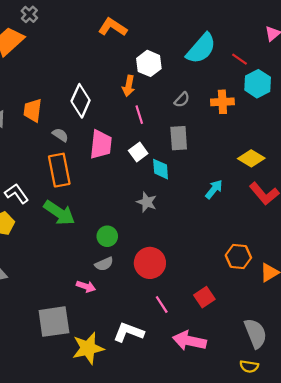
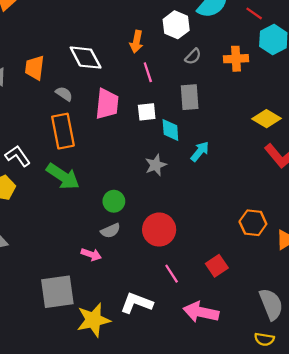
white hexagon: (149, 63) -> (176, 25), moved
white diamond: (81, 101) -> (86, 58), turned -52
white square: (138, 152) -> (147, 112), turned 30
cyan arrow: (214, 189) -> (200, 151), moved
gray star: (147, 202) -> (156, 165), turned 30

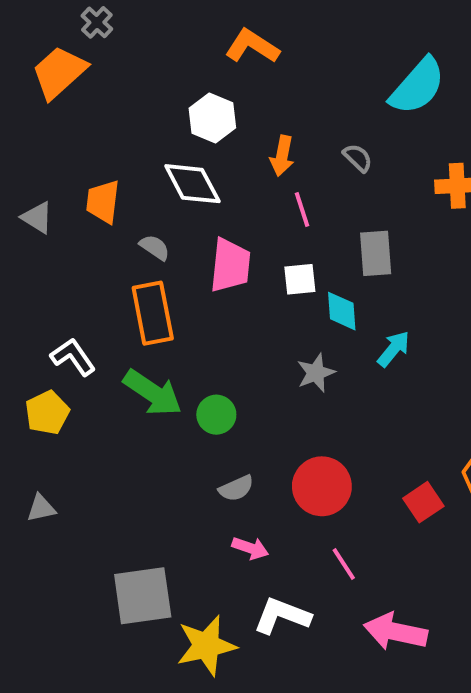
white hexagon: (176, 25) -> (212, 118), moved
gray semicircle: (193, 56) -> (358, 158), moved, turned -90
green circle: (114, 201) -> (216, 415), moved
pink arrow: (91, 254) -> (250, 548), moved
red square: (217, 266) -> (423, 502), moved

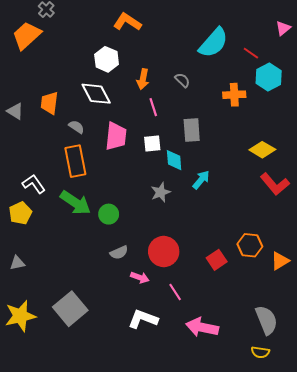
pink arrow: (250, 548) -> (140, 277), moved
gray square: (143, 596) -> (70, 309), turned -32
yellow star: (206, 646) -> (20, 316), moved

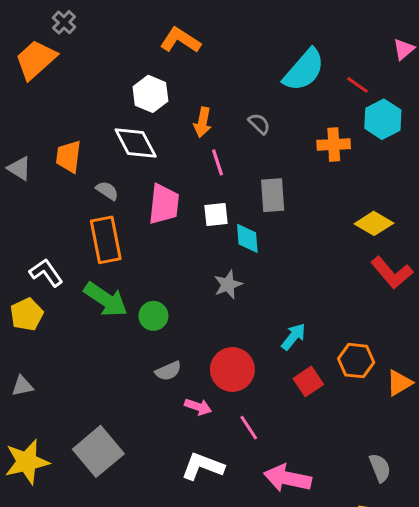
cyan arrow: (201, 180) -> (293, 337), moved
gray semicircle: (266, 320) -> (380, 468), size x0.7

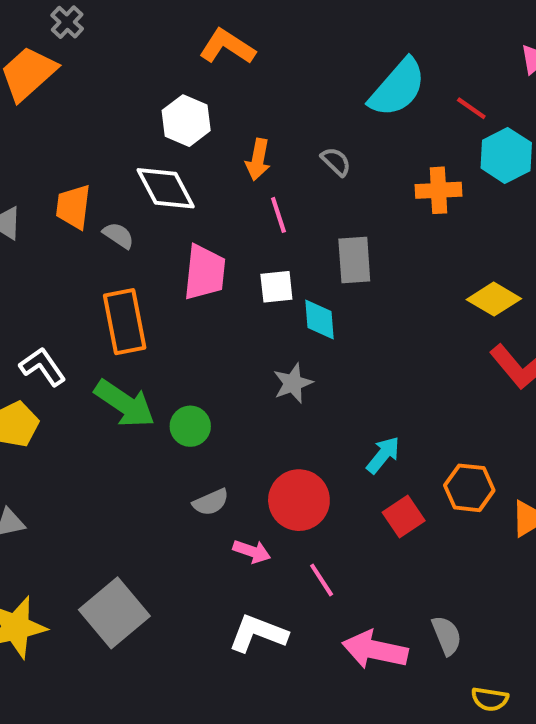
gray semicircle: (107, 191) -> (118, 235), moved
gray semicircle: (380, 468) -> (447, 635), moved

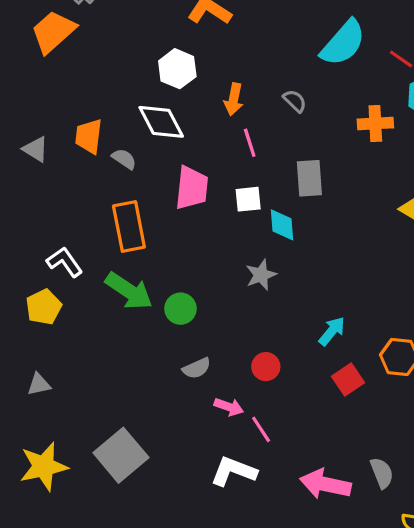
red circle: (299, 500) -> (266, 367), size x0.6
pink line: (322, 580) -> (261, 429), moved

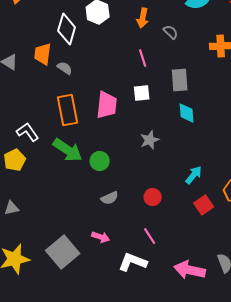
orange arrow: (234, 99) -> (143, 18), moved
white diamond: (161, 122) -> (67, 29), moved, turned 44
pink trapezoid: (192, 188) -> (107, 105), moved
cyan diamond: (282, 225) -> (187, 113), moved
pink arrow: (229, 407) -> (101, 237), moved

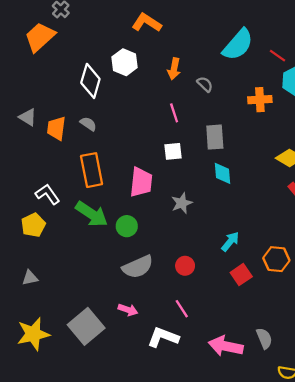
orange trapezoid: (43, 54) -> (56, 128), moved
pink trapezoid: (107, 105) -> (141, 182), moved
gray semicircle: (110, 198) -> (138, 267), size x1.6

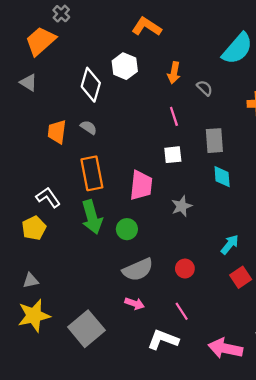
gray triangle: (28, 117) -> (28, 83), moved
green arrow: (92, 214) -> (92, 217), turned 40
pink arrow: (128, 310) -> (135, 304), moved
yellow star: (33, 334) -> (34, 316), moved

